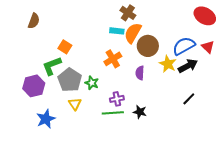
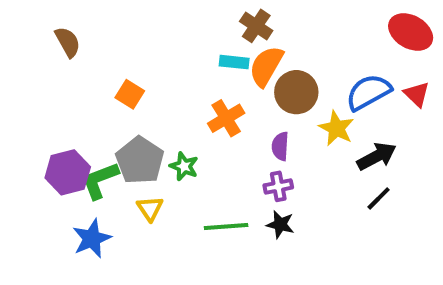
brown semicircle: (34, 21) -> (68, 42), turned -49
green L-shape: (52, 66) -> (100, 180), moved
black arrow: (188, 66) -> (377, 156), moved
purple cross: (117, 99) -> (278, 186), moved

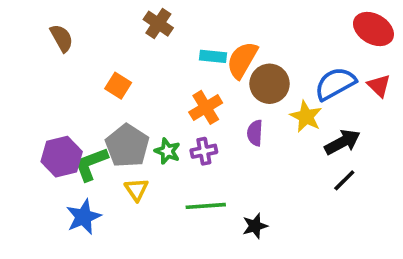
brown cross: (256, 26) -> (158, 24), moved
purple cross: (278, 186) -> (204, 151), moved
black star: (280, 225) -> (255, 226), moved, turned -30

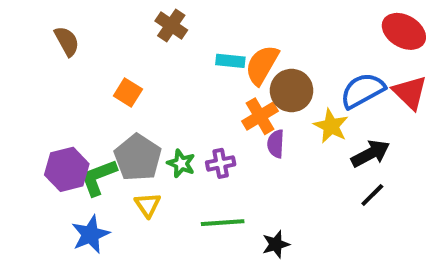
red triangle: (379, 86) -> (410, 92), size x1.4
orange cross: (206, 107) -> (260, 116), moved

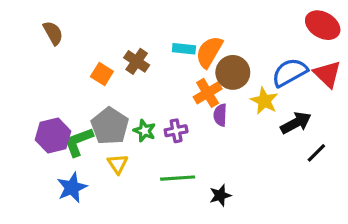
brown cross: (171, 25) -> (137, 61), moved
black line: (372, 195) -> (316, 153), moved

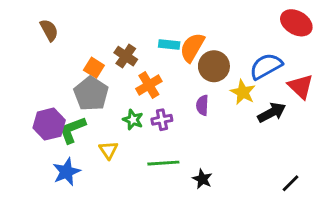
red triangle: (327, 74) -> (301, 86), moved
orange cross: (208, 93) -> (149, 85), moved
gray pentagon: (110, 126) -> (91, 94), moved
black line: (316, 153) -> (291, 183), moved
black star: (220, 195) -> (202, 179), turned -30

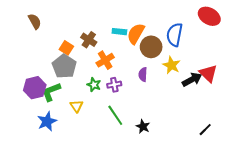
blue semicircle: (266, 66) -> (175, 35), moved, turned -50
red triangle: (301, 86) -> (208, 73), moved
green line: (163, 163) -> (115, 115), turned 60

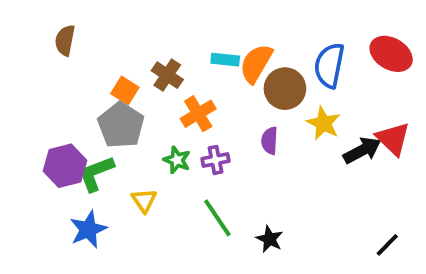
red ellipse: (209, 16) -> (391, 54), moved
brown semicircle: (35, 21) -> (65, 40), turned -140

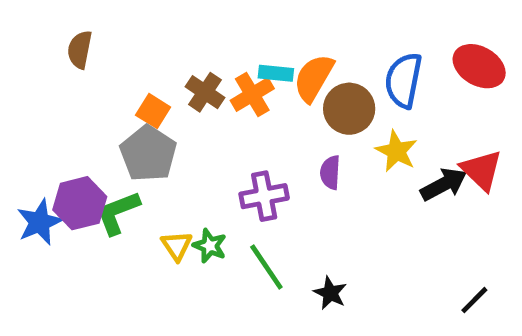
orange cross: (198, 114) -> (252, 95), moved
green star: (177, 160) -> (210, 246), moved
purple cross: (216, 160) -> (264, 196), size x1.4
blue star: (88, 229) -> (40, 222), moved

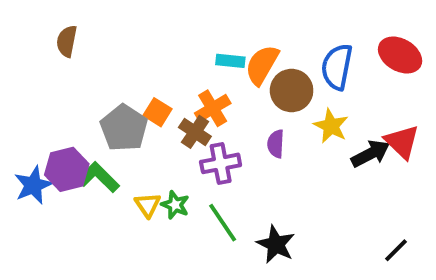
brown cross: (205, 92) -> (195, 132), moved
orange cross: (252, 95) -> (213, 108), moved
orange square: (153, 111) -> (157, 112), moved
green L-shape: (118, 213) -> (98, 177), turned 66
black star: (330, 293) -> (276, 244), size x1.4

